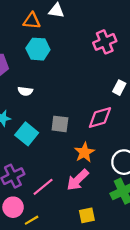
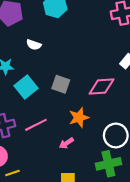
pink arrow: (78, 180) -> (66, 143), size x0.6
pink line: (43, 187) -> (36, 125), moved

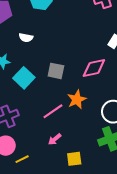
pink line: (36, 125) -> (53, 111), moved
pink arrow: (66, 143) -> (55, 139), moved

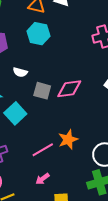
pink diamond: (94, 68) -> (69, 89), moved
gray square: (56, 71) -> (42, 91), moved

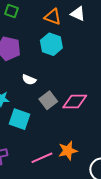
gray square: (42, 91) -> (48, 100), turned 30
cyan square: (15, 113) -> (20, 119), turned -35

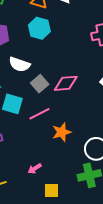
white semicircle: (29, 80) -> (19, 64), size x1.5
pink line: (42, 158) -> (39, 114), moved

